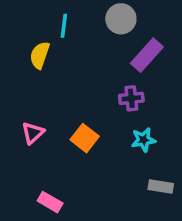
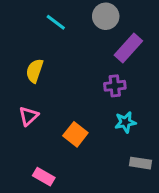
cyan line: (64, 26) -> (56, 22), turned -60
yellow semicircle: (40, 55) -> (35, 71), moved
orange square: (85, 138) -> (75, 134), moved

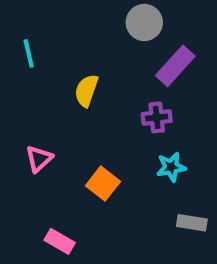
cyan line: (56, 22) -> (29, 53), moved, turned 40
yellow semicircle: (35, 71) -> (86, 91), moved

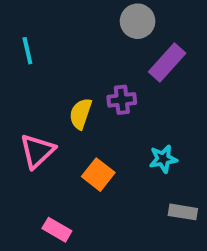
yellow semicircle: (86, 91) -> (81, 114), moved
purple cross: (157, 117) -> (122, 100), moved
pink triangle: (39, 159) -> (37, 151), size x1.4

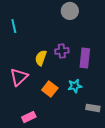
purple rectangle: (167, 62) -> (85, 58), moved, turned -36
cyan star: (163, 159) -> (75, 86), moved
pink rectangle: (57, 230) -> (29, 117), turned -56

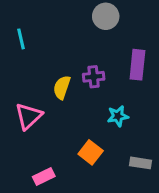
purple rectangle: (85, 58) -> (137, 65), moved
cyan star: (75, 86) -> (118, 116), moved
orange square: (50, 89) -> (91, 152), moved

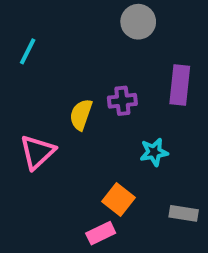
cyan line: (21, 39) -> (28, 51), turned 40
pink rectangle: (44, 177) -> (101, 233), moved

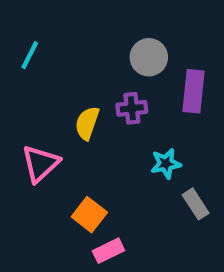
gray circle: (138, 22) -> (149, 57), moved
orange square: (118, 200) -> (89, 215), moved
gray rectangle: (184, 213) -> (196, 204), moved, turned 48

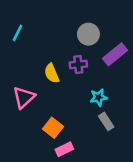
purple rectangle: (193, 91) -> (115, 54), turned 45
yellow semicircle: (87, 123) -> (52, 73), turned -42
gray rectangle: (196, 204) -> (106, 121), moved

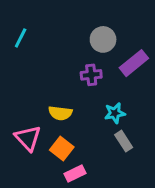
yellow semicircle: (52, 73) -> (60, 113), moved, turned -60
pink triangle: (24, 97) -> (28, 138), moved, turned -30

